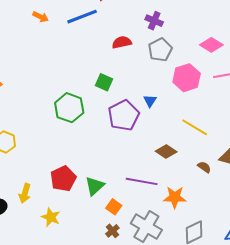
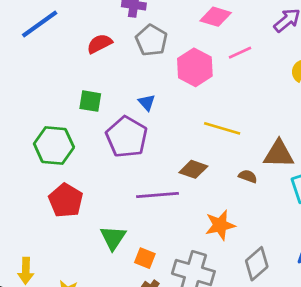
blue triangle: (150, 101) -> (147, 102), moved
red pentagon: (63, 179) -> (66, 200), moved
purple line: (142, 181) -> (158, 195), moved

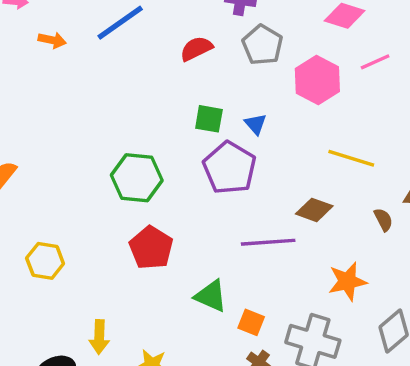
green square: (90, 101) -> (209, 119), moved
brown semicircle: (248, 176) -> (383, 220), turned 42
green triangle: (113, 238) -> (211, 296), turned -40

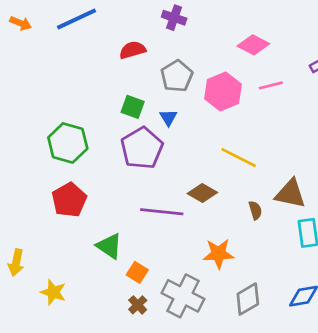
gray pentagon: (262, 45) -> (177, 76), moved

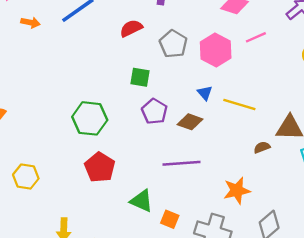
blue triangle: (168, 117) -> (205, 93), moved
purple pentagon: (142, 148) -> (154, 111), size x0.7
brown diamond: (202, 193) -> (190, 122), moved
brown semicircle: (255, 210) -> (262, 147), turned -84

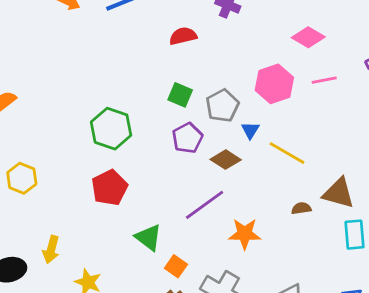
gray pentagon: (173, 44) -> (222, 106), moved
purple line: (181, 163) -> (205, 205), turned -45
orange star: (237, 191) -> (245, 234), moved

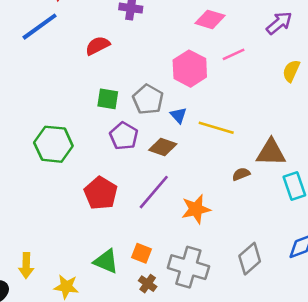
red pentagon: (109, 188) -> (101, 193), moved
green triangle: (148, 237) -> (106, 261), moved

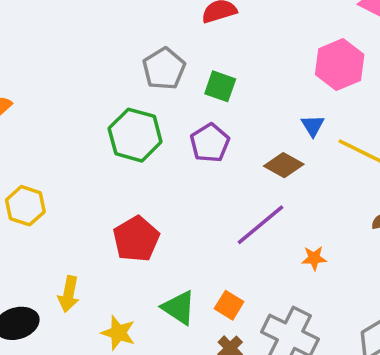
gray pentagon: (148, 99) -> (164, 69), moved
purple pentagon: (124, 136) -> (210, 143), moved
red pentagon: (101, 193) -> (136, 239), moved
orange star: (196, 209) -> (314, 258), size x0.6

